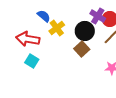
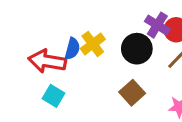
blue semicircle: (44, 16) -> (72, 49), moved, turned 64
brown square: (82, 49) -> (132, 93), moved

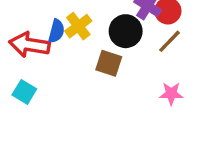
brown square: (132, 93) -> (109, 63), moved, turned -30
cyan square: (53, 96) -> (24, 92), moved

